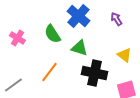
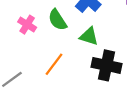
pink cross: (17, 38) -> (27, 25), moved

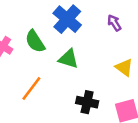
black cross: (106, 65) -> (87, 102), moved, size x0.7

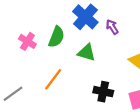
purple arrow: (114, 23) -> (112, 27), moved
green semicircle: (35, 41) -> (56, 37), turned -125

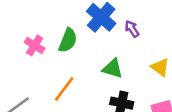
green triangle: (87, 53) -> (113, 69), moved

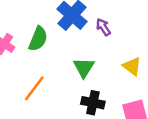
green triangle: (113, 69) -> (84, 68), turned 45

